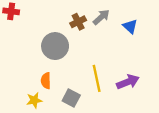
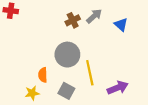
gray circle: (55, 46) -> (67, 55), moved
purple arrow: (128, 82) -> (118, 88), moved

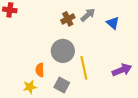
purple arrow: (118, 88) -> (122, 70), moved

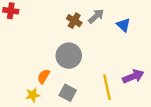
brown cross: (68, 19) -> (74, 21), turned -32
yellow line: (84, 68) -> (107, 87), moved
orange semicircle: (40, 70) -> (44, 76), turned 32

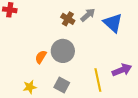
blue triangle: (123, 25) -> (113, 23), size x1.5
orange semicircle: (44, 76) -> (41, 57), moved

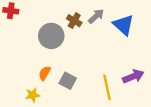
gray circle: (63, 51) -> (51, 36), moved
orange semicircle: (41, 57) -> (45, 73), moved
gray square: (62, 85) -> (68, 81), moved

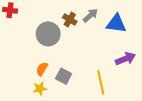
blue triangle: (123, 25) -> (116, 24), turned -35
purple arrow: (133, 76) -> (125, 59), moved
yellow star: (33, 95) -> (40, 89), moved

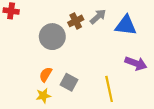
brown cross: (70, 19) -> (76, 21), turned 32
purple arrow: (125, 59) -> (136, 63), turned 42

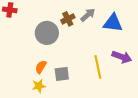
gray square: (69, 82) -> (62, 74), turned -35
yellow line: (109, 89) -> (98, 67), moved

